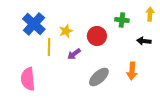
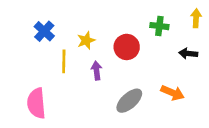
blue cross: (34, 24) -> (44, 31), size x0.7
purple arrow: (74, 54) -> (97, 71), turned 120
orange arrow: (132, 71) -> (172, 93), turned -72

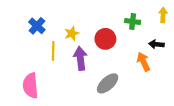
purple arrow: (97, 71) -> (80, 58), size x1.5
orange arrow: (172, 93) -> (143, 62), moved, turned -138

